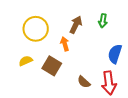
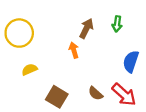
yellow circle: (36, 29) -> (19, 33), moved
brown square: (52, 66) -> (57, 97), moved
red arrow: (109, 83) -> (124, 95), turned -40

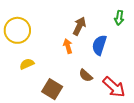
green arrow: (117, 24) -> (119, 18), moved
blue semicircle: (131, 62) -> (99, 45), moved
brown semicircle: (96, 93) -> (86, 75), moved

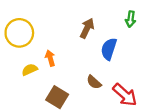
orange arrow: (68, 46) -> (50, 58), moved

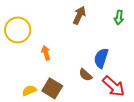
brown arrow: (87, 28) -> (79, 15), moved
blue semicircle: (109, 49) -> (101, 58), moved
yellow semicircle: (30, 70) -> (29, 90), moved

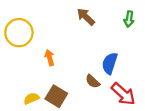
brown arrow: (79, 15) -> (86, 17), turned -72

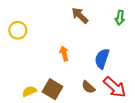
yellow circle: (19, 33) -> (18, 30), size x0.7
orange arrow: (50, 58) -> (64, 53), moved
brown semicircle: (93, 81) -> (88, 87), moved

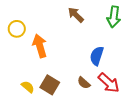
green arrow: (120, 18) -> (114, 17), size x1.5
orange arrow: (64, 53) -> (40, 46), moved, size x1.6
yellow semicircle: (29, 91) -> (28, 87), turned 64

